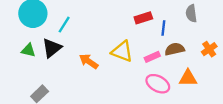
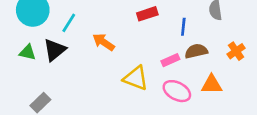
red rectangle: (143, 18) -> (147, 14), moved
yellow triangle: (122, 51) -> (136, 78), moved
orange arrow: (89, 61) -> (104, 42), moved

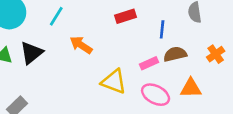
cyan line: (69, 23) -> (56, 16), moved

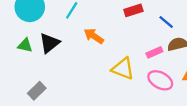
blue line: (162, 29) -> (166, 22), turned -56

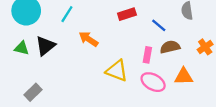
pink rectangle: (154, 52) -> (147, 55), turned -56

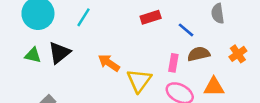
orange arrow: (88, 39) -> (109, 63), moved
yellow triangle: (117, 71) -> (139, 81), turned 45

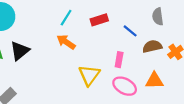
cyan line: (84, 17) -> (66, 18), moved
brown semicircle: (199, 54) -> (152, 46), moved
orange arrow: (109, 63) -> (66, 42), moved

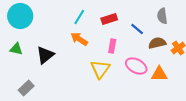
black triangle: (20, 51) -> (45, 55), moved
pink rectangle: (119, 60) -> (112, 46), moved
pink ellipse: (125, 86) -> (136, 66), moved

